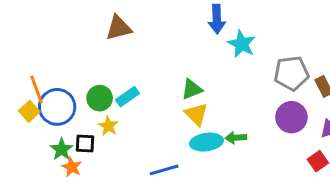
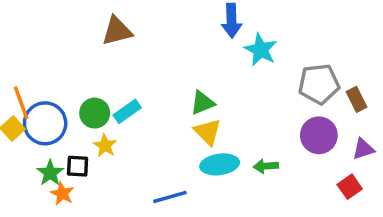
green arrow: (236, 138) -> (266, 166), moved

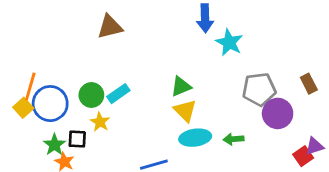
gray pentagon: (319, 84) -> (259, 89), moved
orange line: (21, 103) -> (30, 86), turned 36
purple triangle: (363, 149) -> (315, 146), moved

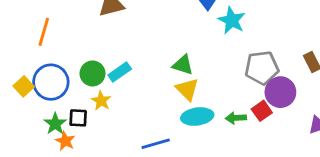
orange line: (30, 86) -> (44, 32), moved
green triangle: (181, 86) -> (183, 65), turned 40
red square: (303, 156) -> (262, 111), moved

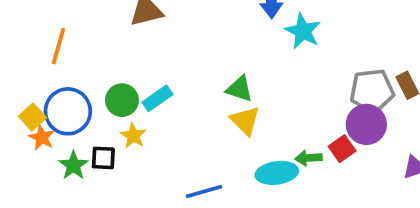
gray pentagon: (262, 68) -> (372, 91), moved
cyan ellipse: (197, 117) -> (277, 173), moved
orange star: (65, 141) -> (42, 137), moved

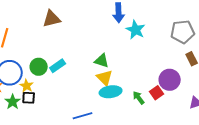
gray pentagon: (372, 91) -> (183, 32), moved
yellow star: (133, 136) -> (27, 86), moved
green arrow: (309, 158) -> (139, 98), turned 56
cyan ellipse: (277, 173) -> (111, 92), moved

